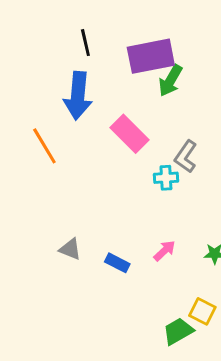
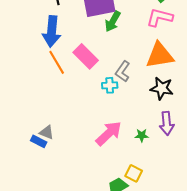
orange line: (44, 146) -> (57, 62), moved
pink arrow: (164, 251) -> (109, 133), size x1.8
blue rectangle: (117, 263) -> (39, 141), moved

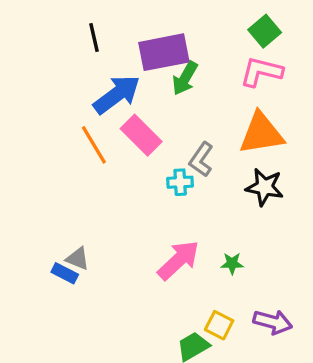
blue arrow: (52, 31) -> (117, 94), moved, turned -132
purple arrow: (167, 123) -> (273, 322), moved, turned -70

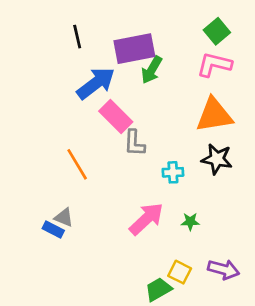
orange line: (94, 145) -> (77, 164), moved
gray L-shape: (201, 159) -> (134, 143), moved, turned -32
cyan cross: (180, 182) -> (173, 172), moved

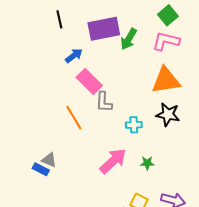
green arrow: (152, 70) -> (129, 39), moved
blue arrow: (96, 83) -> (74, 56), size x0.6
orange line: (77, 164) -> (74, 118), moved

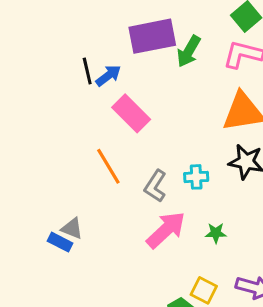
black line: (59, 19) -> (87, 71), moved
gray L-shape: (104, 102) -> (155, 186), moved, turned 30

